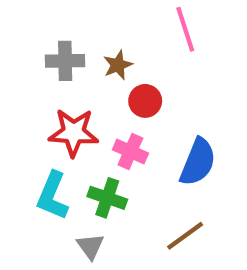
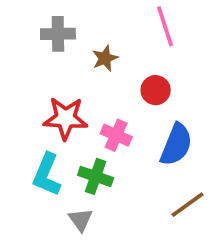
gray cross: (65, 61) -> (58, 34), moved
red circle: (145, 101) -> (156, 90), moved
brown line: (185, 236) -> (187, 205), moved

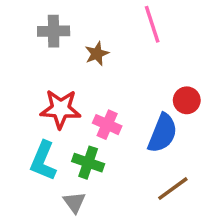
red circle: (156, 90) -> (187, 100), moved

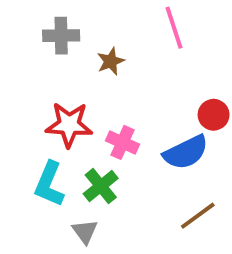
blue semicircle: (163, 133) -> (186, 152), turned 42
green cross: (88, 163) -> (101, 186), turned 32

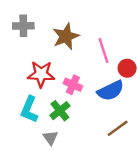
pink line: (174, 28) -> (104, 51), moved
gray cross: (61, 36) -> (23, 26), moved
brown star: (111, 61) -> (66, 36), size x1.6

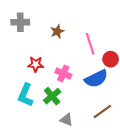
brown star: (66, 36) -> (57, 31), size x0.6
red star: (41, 74) -> (36, 64), size x0.7
gray triangle: (50, 138) -> (66, 120), moved, turned -32

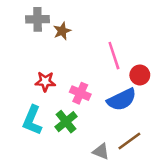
gray cross: (20, 22) -> (38, 19), moved
brown star: (57, 31) -> (62, 31), moved
gray triangle: (66, 120) -> (101, 151), moved

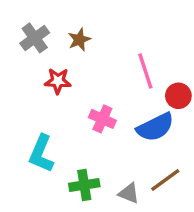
gray cross: (38, 19) -> (35, 38), moved, turned -35
red star: (45, 81) -> (58, 81), moved
green cross: (66, 122) -> (84, 185), moved, turned 30

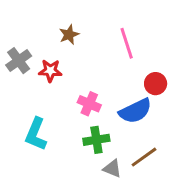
gray cross: (35, 38) -> (19, 61), moved
pink line: (145, 71) -> (127, 43), moved
green cross: (84, 185) -> (96, 140), moved

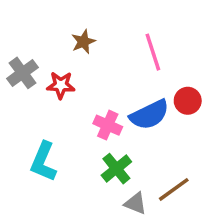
blue semicircle: (135, 111) -> (149, 115), moved
green cross: (96, 140) -> (116, 169), turned -30

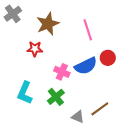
brown star: (83, 42) -> (48, 24), size x1.6
gray cross: (23, 73) -> (13, 14), moved
green cross: (116, 169) -> (56, 97), moved

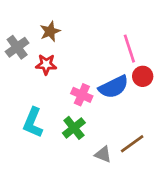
gray cross: (13, 14) -> (17, 47), moved
brown star: (48, 24) -> (50, 31), moved, size x0.7
pink line: (88, 30) -> (129, 49), moved

